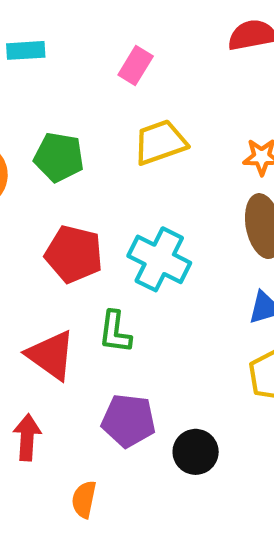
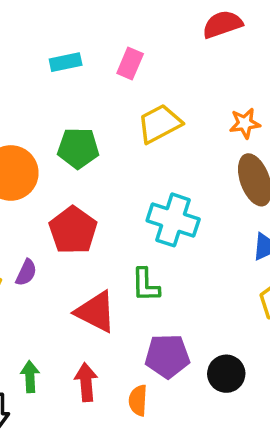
cyan rectangle: (26, 50) -> (66, 62), moved
red pentagon: (74, 254) -> (73, 230), moved, turned 30
orange semicircle: (84, 499) -> (138, 400), moved

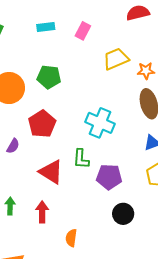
yellow trapezoid: (160, 124) -> (116, 59), moved
purple pentagon: (167, 356) -> (109, 177), moved
orange semicircle: (138, 400) -> (71, 238), moved

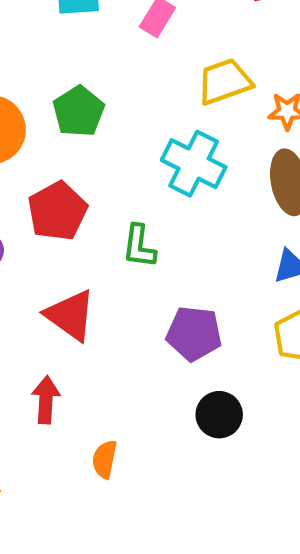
green pentagon: (49, 77) -> (79, 111), turned 30
cyan cross: (100, 123) -> (194, 164), moved
green L-shape: (81, 159) -> (139, 246), moved

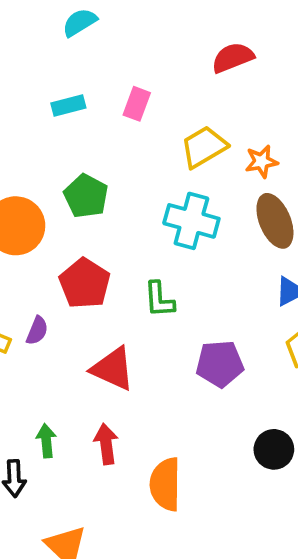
black circle: (219, 415) -> (274, 449), moved
orange semicircle: (105, 459) -> (165, 484), size x1.6

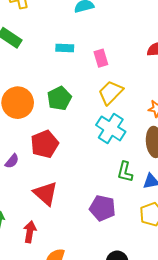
pink rectangle: (137, 104) -> (101, 58), turned -54
yellow trapezoid: (204, 147) -> (111, 93), moved, turned -32
green L-shape: (159, 299) -> (125, 172), moved

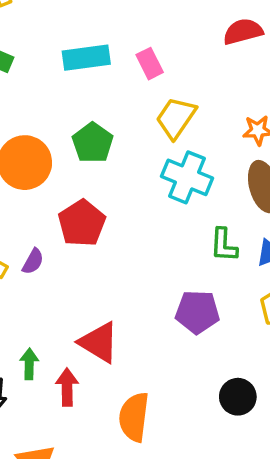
cyan rectangle: (65, 48) -> (86, 58), size x1.5
red triangle: (46, 193) -> (99, 342), moved
red arrow: (30, 232) -> (67, 387), moved

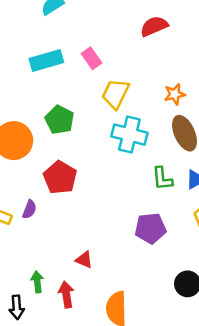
red triangle: (99, 342) -> (84, 260), size x0.6

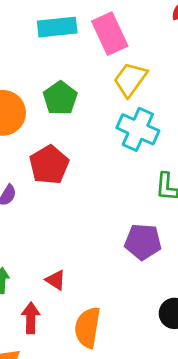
pink rectangle: (92, 58) -> (110, 34), size x1.6
red triangle: (84, 260) -> (56, 280), moved
red arrow: (66, 294) -> (31, 318), moved

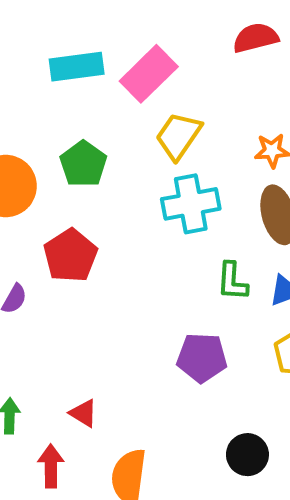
pink rectangle: (110, 34) -> (149, 74), turned 72
cyan cross: (138, 129) -> (191, 204), turned -33

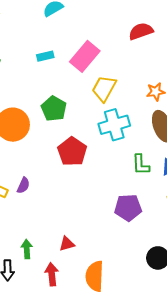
cyan rectangle: (77, 67) -> (45, 56), size x0.6
red pentagon: (70, 256) -> (72, 152), moved
red triangle: (84, 413) -> (67, 244), turned -42

